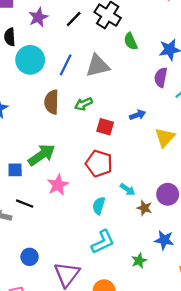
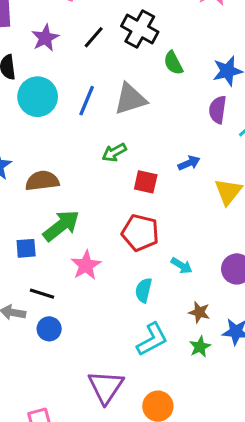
brown semicircle: (52, 102) -> (42, 181), moved, turned 85
brown star: (144, 208) -> (199, 312), moved
blue circle: (30, 257) -> (49, 329), moved
green star: (139, 261) -> (200, 347), moved

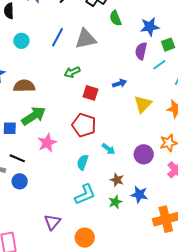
cyan circle: (38, 97) -> (21, 41), moved, size x0.6
purple triangle: (106, 387) -> (52, 222), size x0.7

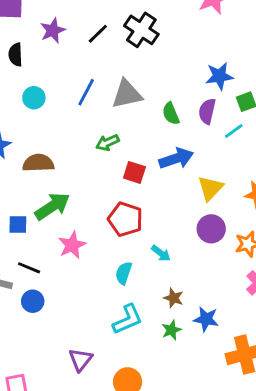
green semicircle: (115, 18) -> (171, 114), moved
blue arrow: (119, 83) -> (176, 158), size x1.6
purple circle: (144, 154) -> (211, 229), moved

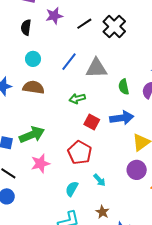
brown semicircle: (38, 163) -> (33, 87), moved

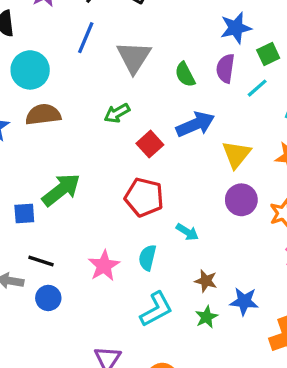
cyan circle: (33, 59) -> (30, 70), size x1.5
blue line: (69, 62) -> (86, 38), moved
gray triangle: (96, 68) -> (134, 57), turned -40
red square: (92, 122) -> (150, 144), turned 35
pink star: (40, 163) -> (104, 266), moved

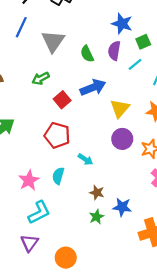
blue star: (236, 28) -> (122, 24), turned 30
cyan L-shape: (156, 309) -> (39, 212), moved

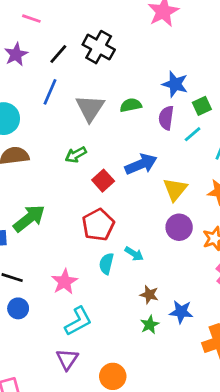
green semicircle: (87, 54) -> (131, 105), moved, turned 105
red pentagon: (57, 135) -> (98, 225), turned 30
cyan semicircle: (58, 176) -> (106, 264), moved

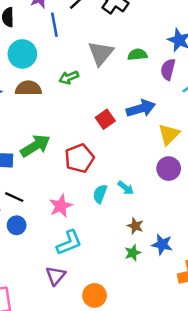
blue line: (50, 92) -> (54, 25), moved, turned -40
green arrow: (76, 155) -> (69, 77), moved
red pentagon: (98, 225) -> (79, 158), moved

